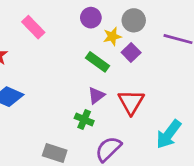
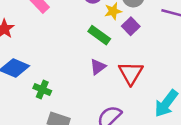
green cross: (84, 120) -> (42, 90), moved

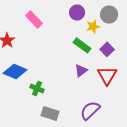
purple square: (131, 26) -> (107, 49), moved

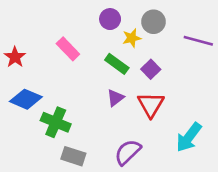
pink rectangle: (34, 19) -> (68, 49), moved
green cross: (37, 88) -> (56, 122), size x1.5

